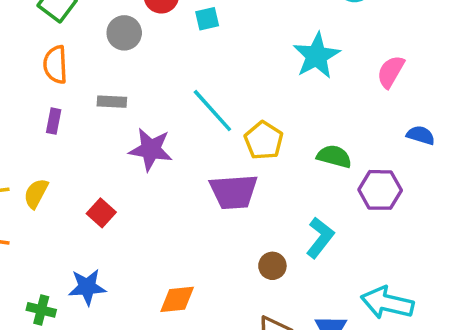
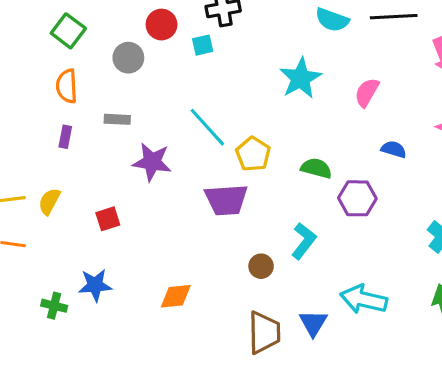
red square: (101, 213) -> (108, 219), turned 30

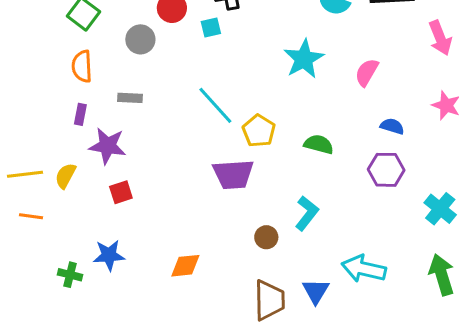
purple star: (152, 162) -> (107, 146), moved
purple hexagon: (357, 198) -> (386, 170), moved

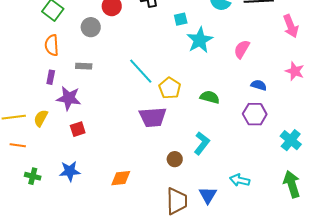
cyan square: (211, 27) -> (181, 19), moved
cyan arrow: (364, 269) -> (240, 180), size x0.7
green cross: (70, 275) -> (33, 176), moved

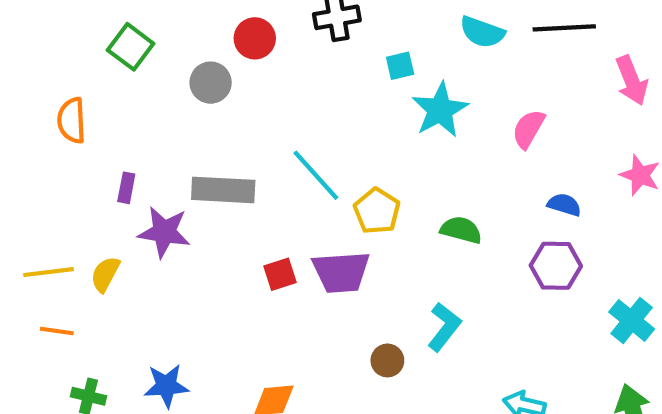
orange semicircle: (52, 45) -> (72, 120), moved
gray rectangle: (84, 66) -> (223, 190), moved, size x1.8
red square: (78, 129) -> (280, 274), moved

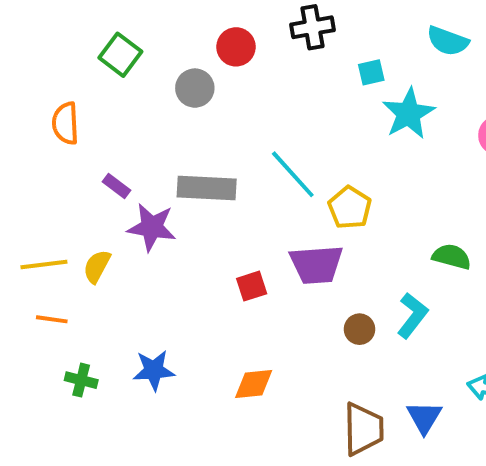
purple rectangle: (126, 188) -> (116, 186), turned -64
green semicircle: (461, 230) -> (452, 257), moved
red square: (280, 274) -> (252, 286), moved
brown circle: (387, 360) -> (359, 329), moved

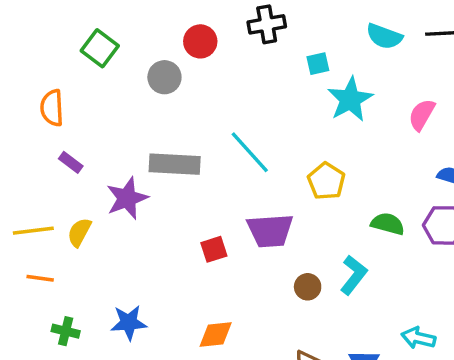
purple rectangle: (116, 186) -> (71, 162), moved
yellow pentagon: (350, 208) -> (326, 181), moved
purple star: (152, 227) -> (127, 198), turned -30

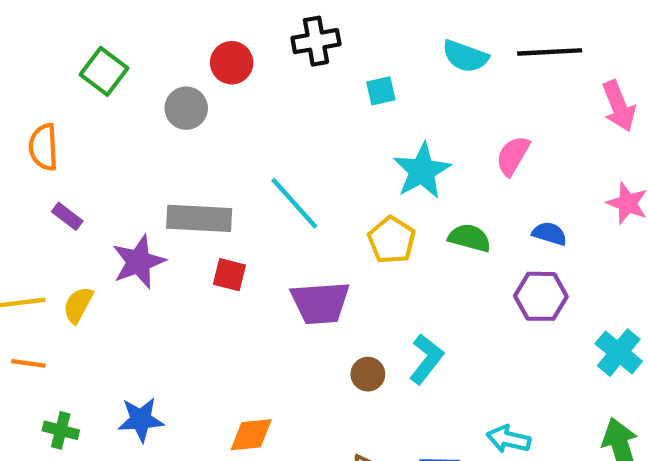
cyan star: (350, 99) -> (422, 171), moved
green semicircle: (388, 224) -> (470, 238), moved
red square: (214, 249) -> (229, 275), moved, turned 32

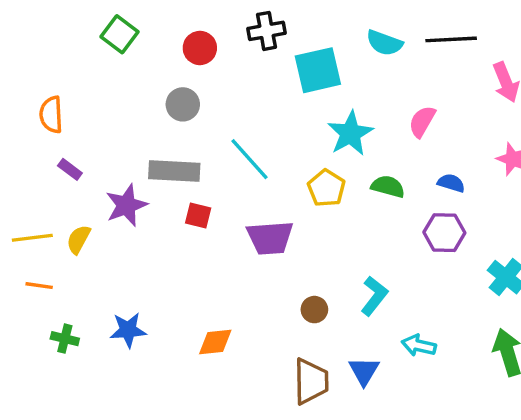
green square: (104, 71) -> (120, 34), moved
cyan square: (381, 91) -> (318, 70), size x2.0
gray circle: (186, 108) -> (183, 104), moved
cyan L-shape: (426, 359) -> (374, 296), moved
brown circle: (368, 374) -> (314, 310), moved

